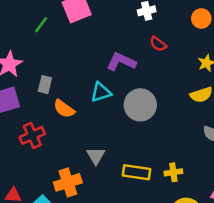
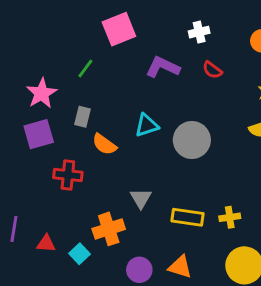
green line: (41, 25) -> (85, 69), moved
purple L-shape: (121, 62) -> (163, 67), moved
red cross: (32, 135) -> (68, 175), turned 30

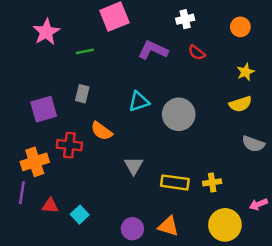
green line: (85, 69) -> (85, 51), turned 42
pink star: (42, 93) -> (46, 32), moved
orange semicircle: (104, 144) -> (102, 131), moved
orange cross: (109, 229) -> (35, 162), moved

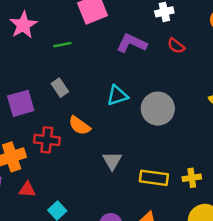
gray rectangle: (82, 94) -> (60, 88), turned -48
red triangle: (50, 206) -> (27, 190), moved

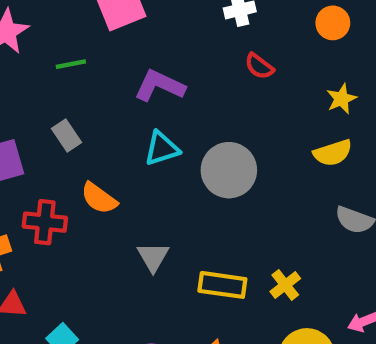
purple L-shape: (132, 43) -> (160, 86), moved
yellow cross: (192, 178) -> (285, 285), turned -30

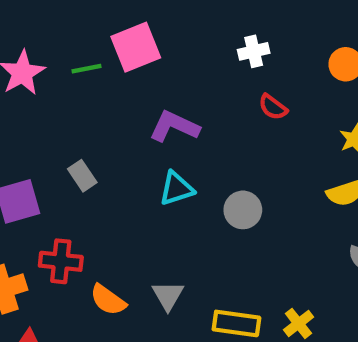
green line: (71, 64) -> (86, 69), moved
gray circle: (229, 170) -> (243, 210), size x0.7
orange semicircle: (99, 198) -> (108, 300), moved

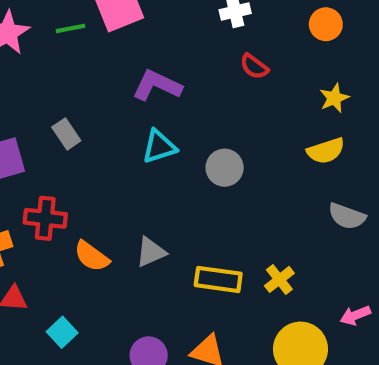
gray triangle: (168, 296) -> (151, 252), turned 36

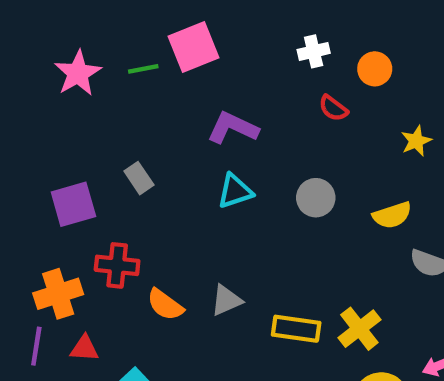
orange circle: (326, 24) -> (375, 69), moved
yellow semicircle: (326, 151) -> (392, 215), moved
gray circle: (225, 168) -> (316, 198), moved
yellow cross: (279, 279) -> (359, 329), size x1.4

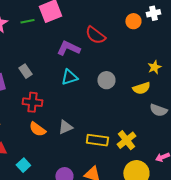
white cross: (314, 51) -> (153, 13), moved
red semicircle: (333, 108) -> (95, 35), moved, size x1.5
yellow star: (416, 141) -> (154, 67), moved
red cross: (117, 265) -> (32, 102), moved

